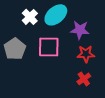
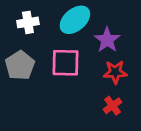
white cross: (30, 17) -> (28, 22), moved, turned 35
purple star: (80, 30) -> (107, 40), turned 30

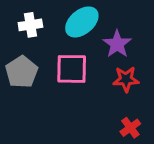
red cross: (113, 106) -> (130, 128), moved

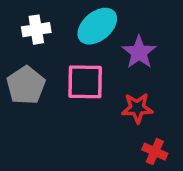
red star: (126, 79) -> (137, 108), moved
red cross: (130, 128) -> (155, 152), turned -30

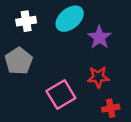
pink square: (85, 82) -> (61, 94), moved, turned -32
red cross: (155, 152) -> (111, 108), turned -35

